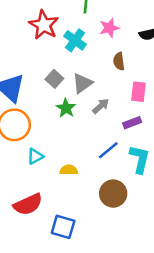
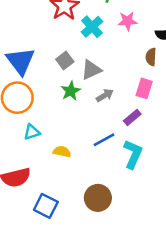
brown semicircle: (119, 61) -> (151, 57), moved
purple rectangle: (132, 123) -> (132, 117), turned -30
brown circle: (113, 194) -> (98, 198), moved

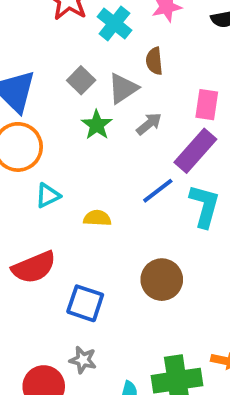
brown semicircle: (151, 57) -> (154, 61), moved
purple rectangle: (132, 117) -> (195, 151), size x1.6

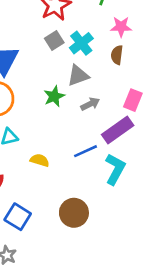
cyan cross: (114, 23) -> (81, 43), moved
brown semicircle: (154, 61) -> (117, 55), moved
gray square: (81, 80) -> (54, 40), moved

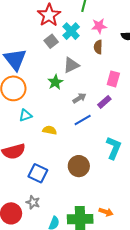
cyan cross: (81, 43) -> (71, 31), moved
gray arrow: (90, 104) -> (79, 98), moved
purple rectangle: (118, 130) -> (104, 102), size x0.6
cyan L-shape: (115, 169) -> (114, 148), moved

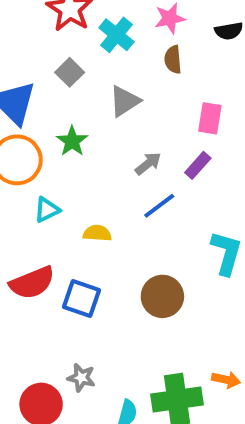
gray square: (51, 41) -> (70, 72), moved
green star: (55, 82) -> (72, 141), moved
blue square: (38, 173) -> (82, 298), moved

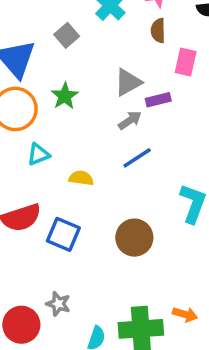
gray triangle: (125, 101) -> (128, 82), moved
pink rectangle: (210, 118) -> (186, 62), moved
purple rectangle: (198, 165) -> (158, 100), moved, turned 30

